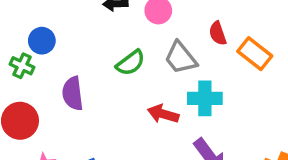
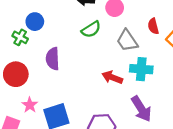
green semicircle: (131, 63) -> (91, 29), moved

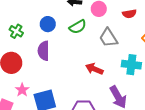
blue circle: (35, 22) -> (48, 24), moved
red semicircle: (153, 26) -> (129, 14), moved, turned -88
cyan cross: (141, 69) -> (131, 65), moved

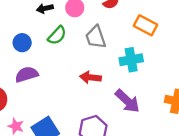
gray trapezoid: (108, 38) -> (96, 37), turned 30
purple semicircle: (44, 51) -> (27, 74), turned 90

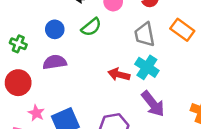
gray trapezoid: (96, 37) -> (145, 35), moved
cyan cross: (131, 60) -> (147, 67), moved, turned 35

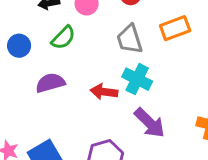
orange rectangle: (182, 30) -> (175, 28), turned -50
purple semicircle: (55, 62) -> (50, 83), moved

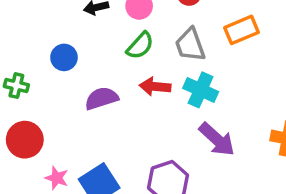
green semicircle: (63, 38) -> (140, 46), moved
red arrow: (104, 92) -> (155, 87), moved

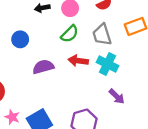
purple arrow: (217, 139) -> (117, 96), size x0.7

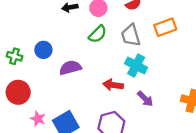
blue circle: (20, 39) -> (43, 50), moved
red arrow: (78, 61) -> (113, 85), moved

